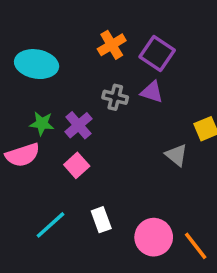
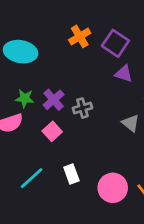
purple triangle: (152, 92) -> (124, 74), moved
gray cross: (115, 97) -> (82, 108), moved, turned -30

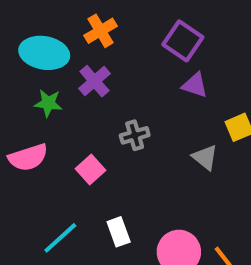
orange cross: (80, 36) -> (100, 31), moved
green star: (25, 98) -> (48, 103), moved
purple cross: (54, 100) -> (94, 81), moved

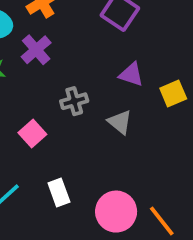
purple triangle: (195, 85) -> (131, 74), moved
gray triangle: (205, 157) -> (120, 122), moved

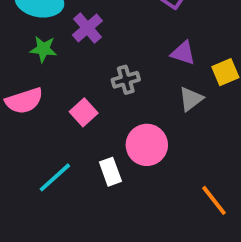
gray triangle: (120, 122) -> (191, 99), moved, turned 44
pink circle: (116, 212) -> (147, 145), moved

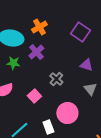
gray cross: (126, 80) -> (56, 79), turned -32
gray triangle: (191, 99) -> (90, 89), turned -32

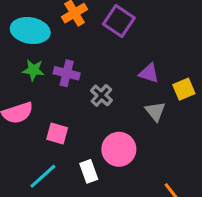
purple square: (80, 32) -> (119, 21), moved
purple cross: (36, 52) -> (67, 73), moved, turned -35
pink square: (34, 96) -> (57, 133), moved, turned -32

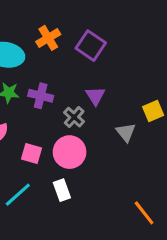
purple triangle: (149, 73) -> (95, 96), moved, turned 40
pink circle: (119, 149) -> (70, 152), moved

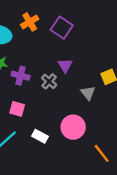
purple cross: (41, 96) -> (21, 76), moved
pink circle: (70, 152) -> (73, 127), moved
white rectangle: (62, 190) -> (40, 136), turned -42

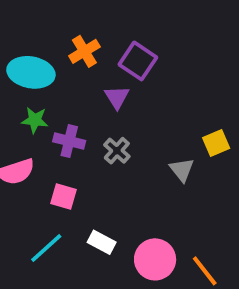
purple triangle: (65, 65) -> (117, 97), moved
pink circle: (73, 127) -> (155, 259), moved

